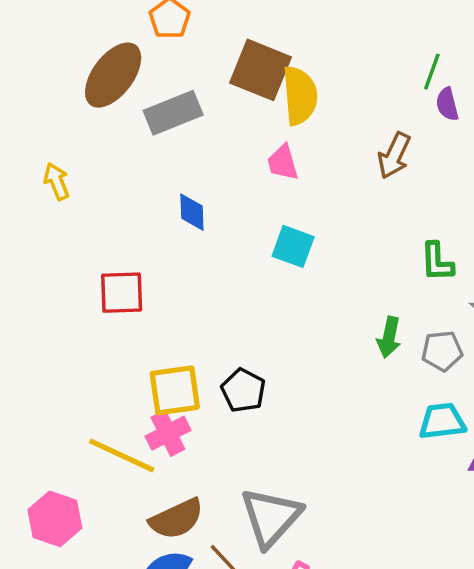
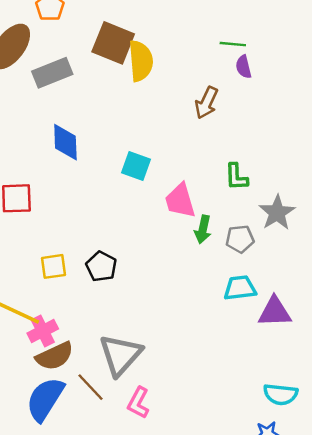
green line: (432, 72) -> (233, 44), turned 75
pink trapezoid: (283, 162) -> (180, 201), moved, size x1.4
blue diamond: (192, 212) -> (65, 142), size x1.4
yellow square: (175, 390) -> (53, 266), size x0.7
pink cross: (168, 433) -> (43, 331), moved

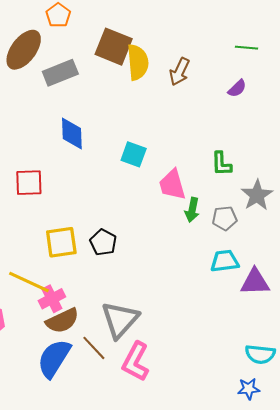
green line: (233, 44) -> (247, 48), moved
purple semicircle: (244, 67) -> (237, 88), moved, turned -120
brown arrow: (206, 103) -> (180, 72), moved
yellow square: (53, 266) -> (61, 242), size x1.4
pink L-shape: (138, 403) -> (136, 362), size x1.4

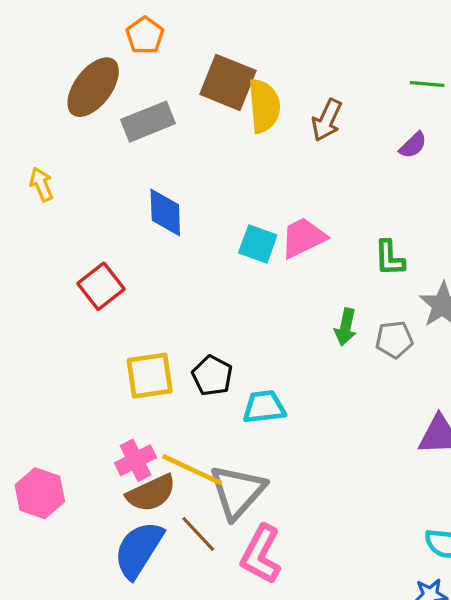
red square: (29, 183) -> (101, 286), turned -36
pink trapezoid: (172, 185) -> (303, 238), moved, turned 80
cyan trapezoid: (225, 261) -> (264, 407), moved
yellow line: (29, 282) -> (192, 470), moved

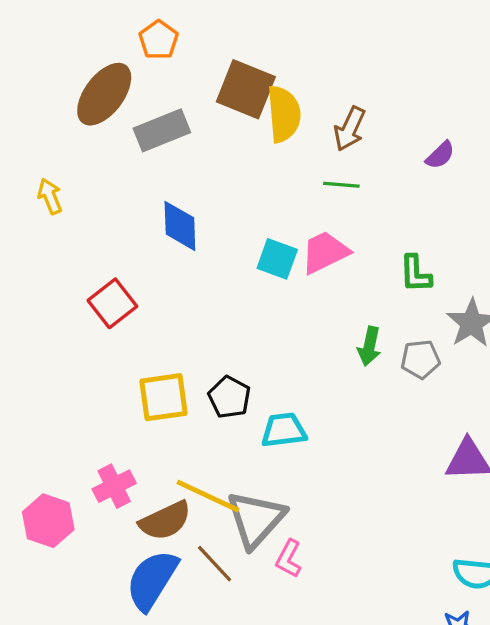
green line: (427, 84) -> (341, 185), moved
pink cross: (135, 460) -> (114, 486), moved
pink L-shape: (261, 554) -> (289, 559), moved, size x0.6

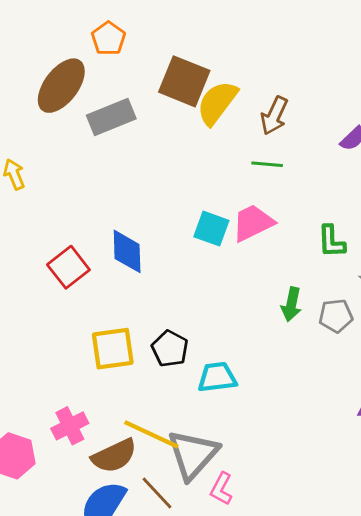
yellow semicircle: (284, 114) -> (217, 103), turned -138
blue diamond: (180, 226) -> (127, 251), moved

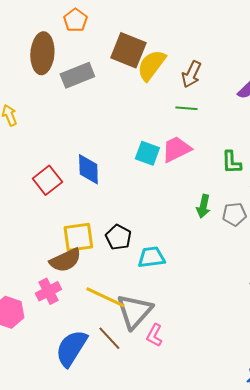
brown ellipse: (61, 86) -> (42, 53), turned -33
brown semicircle: (114, 456) -> (65, 260), moved

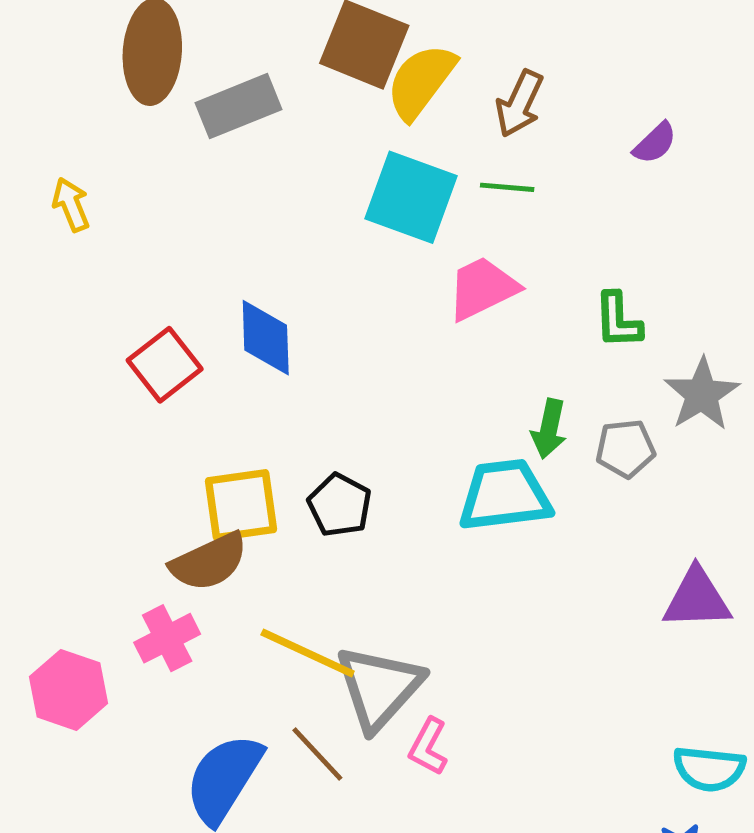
cyan square: (147, 153) -> (411, 197), moved, size x1.5
cyan trapezoid: (151, 257) -> (505, 495), moved, size x1.4

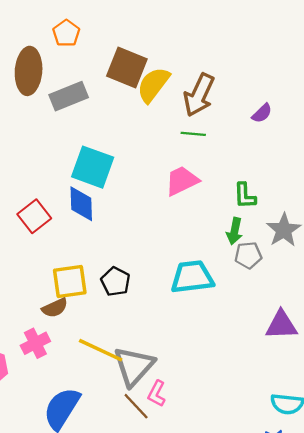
brown arrow: (519, 104) -> (199, 95), size x1.4
cyan square: (411, 197) -> (93, 167), moved
green arrow: (549, 429) -> (234, 231), moved
brown semicircle: (209, 562) -> (55, 308), size x0.7
brown line: (317, 754) -> (136, 406), moved

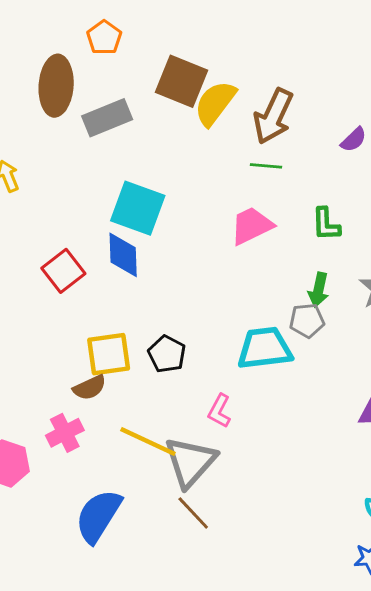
green L-shape: (245, 196) -> (326, 224), moved
gray pentagon: (248, 255) -> (307, 320), moved
pink L-shape: (157, 394) -> (219, 411), moved

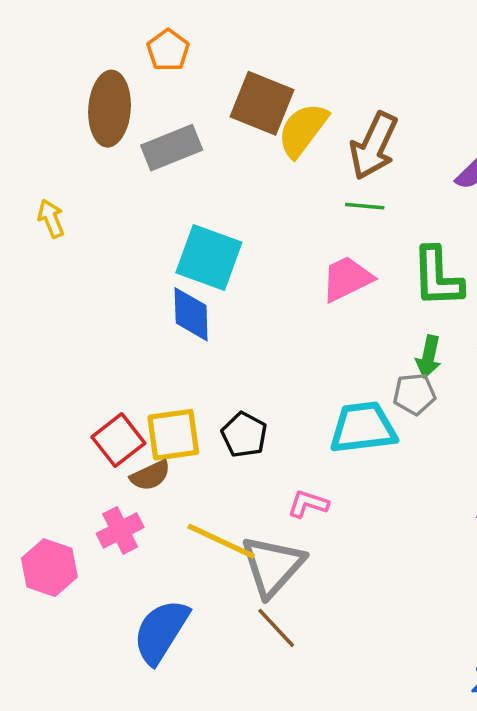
green L-shape: (326, 224) -> (437, 277), size x1.5
red square: (63, 271) -> (118, 440), moved
pink L-shape: (219, 411) -> (308, 504), turned 80

